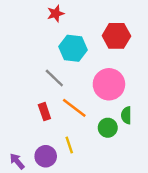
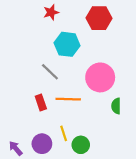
red hexagon: (116, 36) -> (99, 18), moved
orange line: (74, 108) -> (68, 99), turned -35
green circle: (108, 128) -> (81, 145), moved

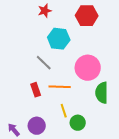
green semicircle: (116, 106) -> (102, 93), size x1.5
yellow line: (64, 133) -> (64, 111), moved
green circle: (81, 145) -> (78, 123), moved

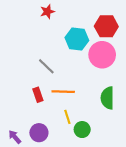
red hexagon: (87, 16) -> (106, 26), moved
cyan hexagon: (59, 39) -> (77, 39), moved
pink circle: (88, 68) -> (102, 55), moved

